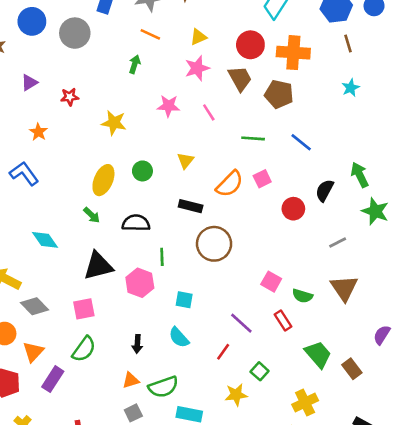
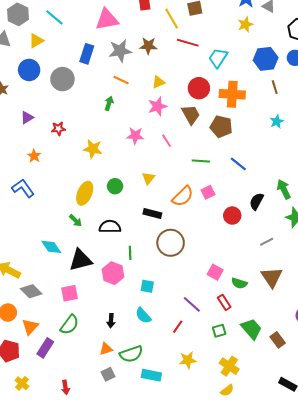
cyan diamond: (45, 240) -> (51, 247), moved
green square: (260, 371) -> (219, 331), moved, turned 32
yellow cross: (305, 402) -> (229, 366), moved, turned -30

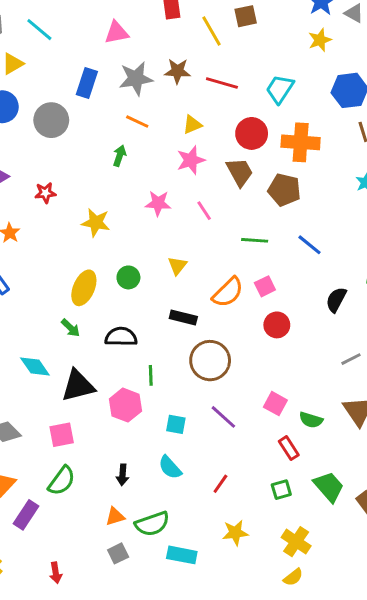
pink triangle: (107, 19) -> (117, 33), size x0.7
red line: (188, 43) -> (222, 83), moved
red circle: (232, 216) -> (277, 325), moved
purple line: (192, 304) -> (223, 417), moved

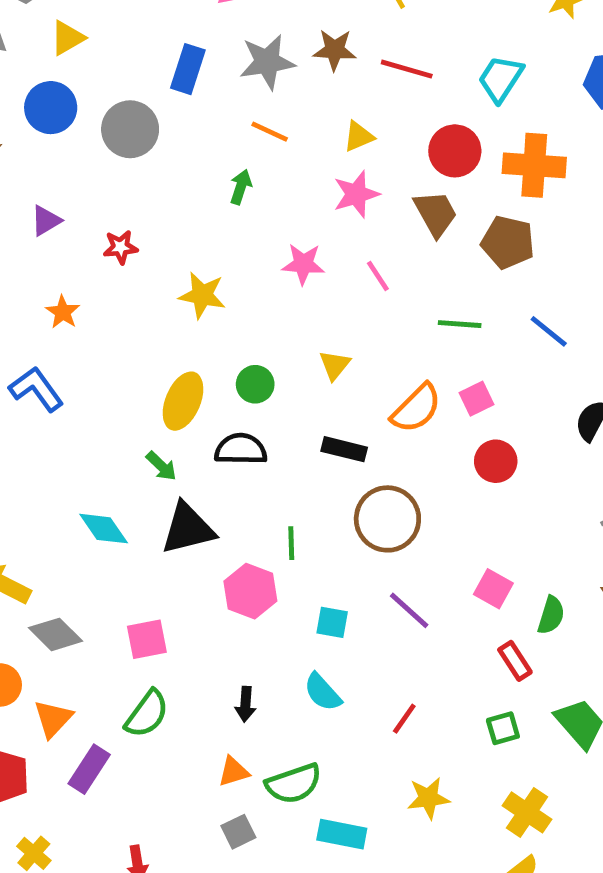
black semicircle: (121, 337) -> (241, 449), moved
black triangle: (78, 386) -> (188, 529), moved
green semicircle: (311, 420) -> (551, 615), turned -90

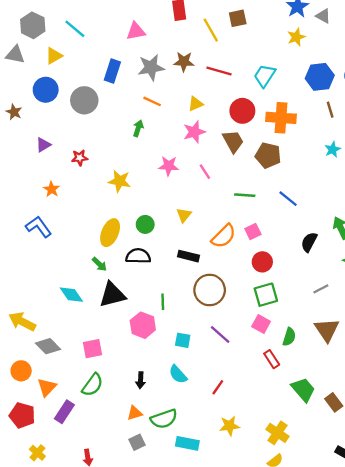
green square: (503, 728) -> (266, 295), moved, size x1.5

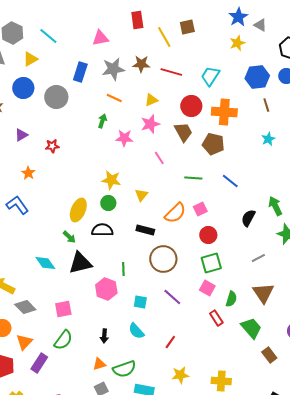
pink star: (169, 166) -> (124, 138), moved
yellow star: (119, 181) -> (111, 180), moved
green trapezoid: (303, 390) -> (251, 328), moved
yellow cross: (278, 433) -> (221, 381), turned -30

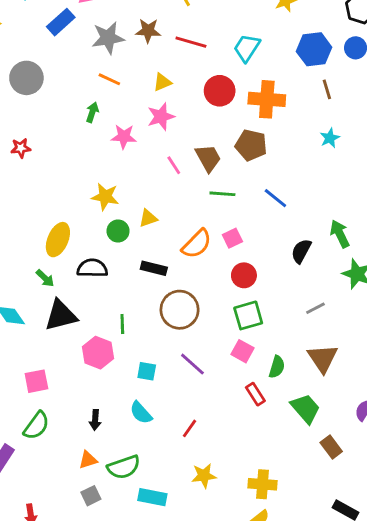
blue rectangle: (80, 72) -> (61, 22), moved, turned 30
brown trapezoid: (183, 132) -> (208, 158), moved
yellow triangle: (141, 195) -> (148, 218), turned 32
green circle: (108, 203) -> (118, 231), moved

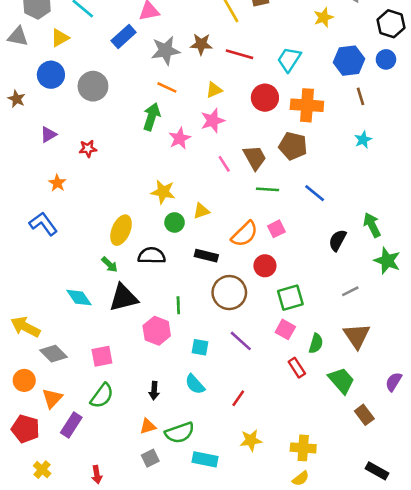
green arrow: (92, 112) -> (152, 117), size x1.5
pink star: (124, 137) -> (180, 138), turned -30
red circle: (244, 275) -> (265, 266), moved

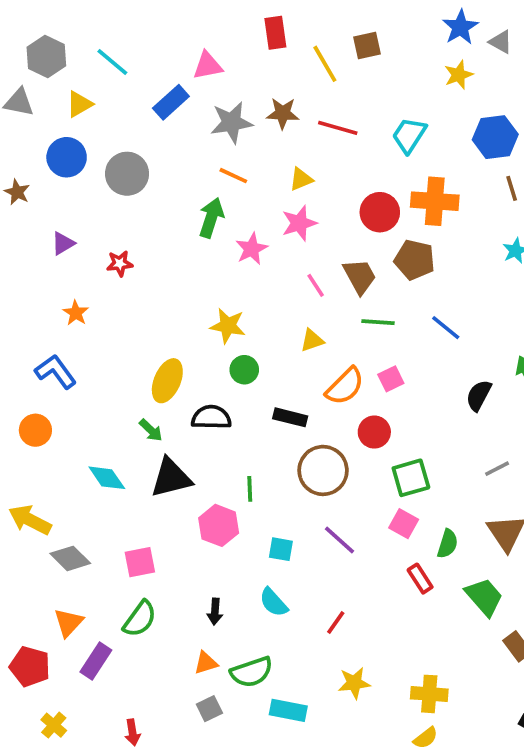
red circle: (265, 98) -> (380, 212), moved
yellow triangle: (201, 211) -> (312, 340), moved
orange circle: (24, 380) -> (35, 430), moved

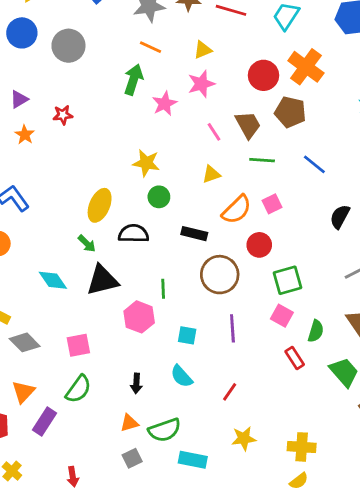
orange cross: (435, 201) -> (306, 67), turned 32
orange star: (76, 313) -> (25, 135), moved
purple line: (340, 540) -> (232, 328), turned 44

